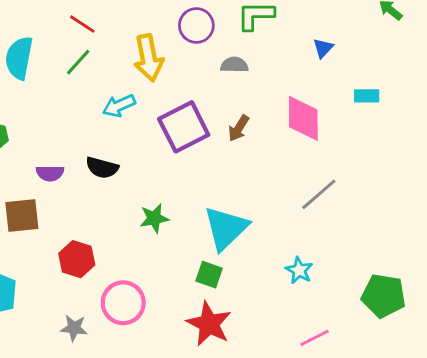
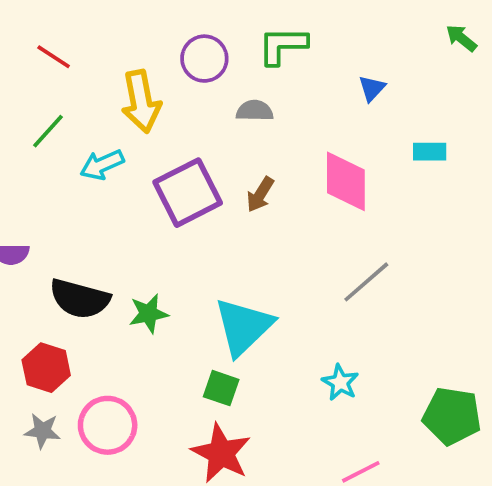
green line: (78, 62) -> (48, 131), moved
black semicircle: (102, 168) -> (80, 299), moved, size x1.4
gray star: (74, 328) -> (42, 431), moved

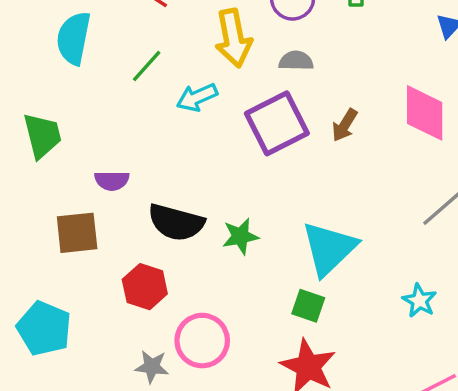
gray semicircle: (255, 111) -> (296, 61), moved
gray star: (42, 431) -> (152, 367), moved

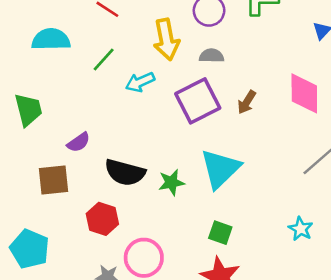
cyan semicircle: (74, 38) -> (51, 39), turned 78
purple semicircle: (112, 181) -> (79, 142), turned -35
cyan triangle: (329, 248) -> (220, 169), moved

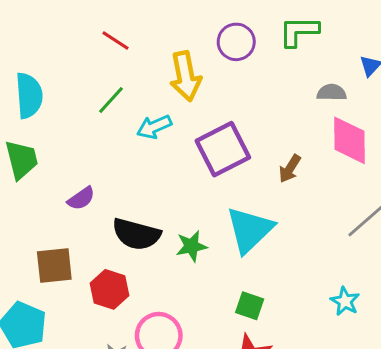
cyan semicircle: (51, 39) -> (29, 96), moved, turned 87
gray semicircle: (212, 56) -> (332, 93), moved
brown arrow: (247, 102) -> (290, 169), moved
brown square: (53, 180) -> (54, 265), moved

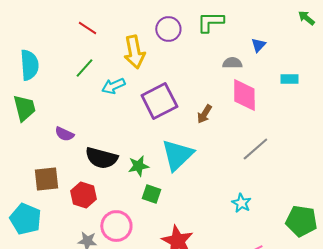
purple semicircle: (81, 198) -> (64, 134), turned 60
green square: (250, 306) -> (151, 194), moved

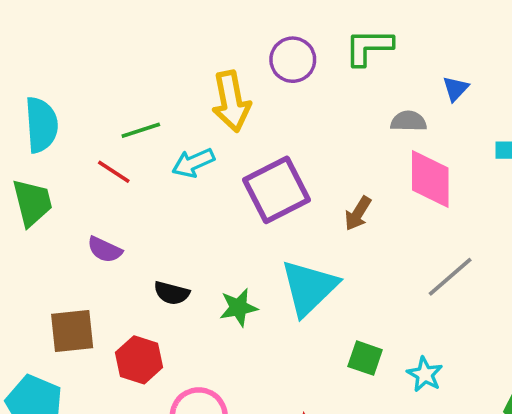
red line: (87, 28) -> (114, 172), moved
green line: (84, 68) -> (141, 130), turned 30
black semicircle: (101, 158) -> (172, 293), size x0.6
green square: (151, 194) -> (365, 358), moved

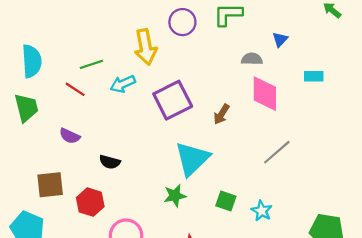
green star: (239, 307) -> (175, 196), moved

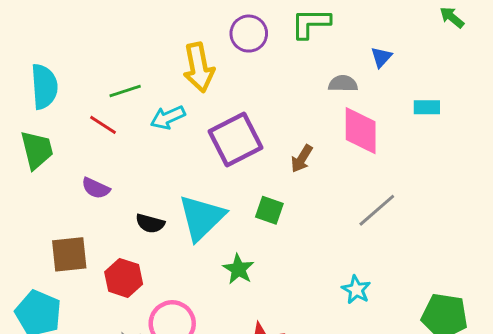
cyan triangle: (192, 159) -> (202, 218), moved
green star: (175, 196) -> (238, 269), turned -30
green square: (226, 201) -> (269, 210), moved

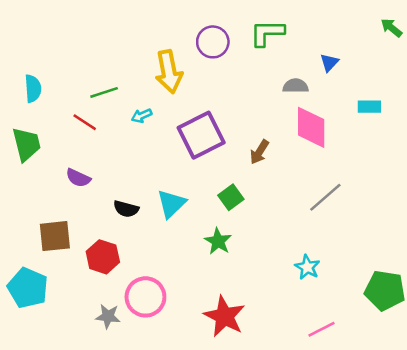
cyan semicircle: (44, 87) -> (33, 89), size x0.7
cyan arrow: (168, 117) -> (142, 116), size x0.7
green square: (269, 210) -> (231, 197), turned 35
cyan triangle: (202, 218) -> (171, 204), size x0.7
green star: (238, 269) -> (218, 241), moved

